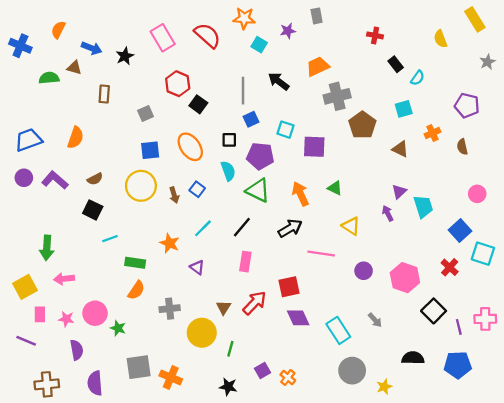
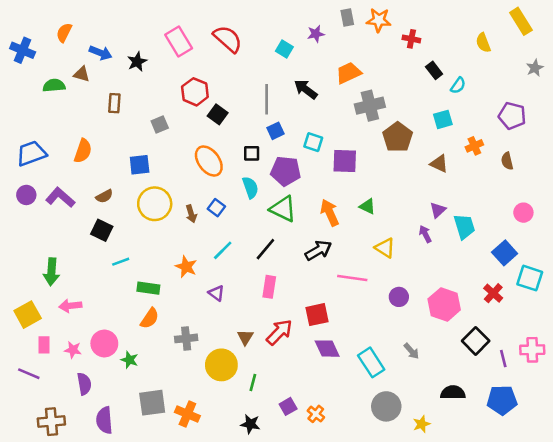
orange star: (244, 18) -> (379, 20), moved
blue square: (150, 150) -> (140, 165), moved

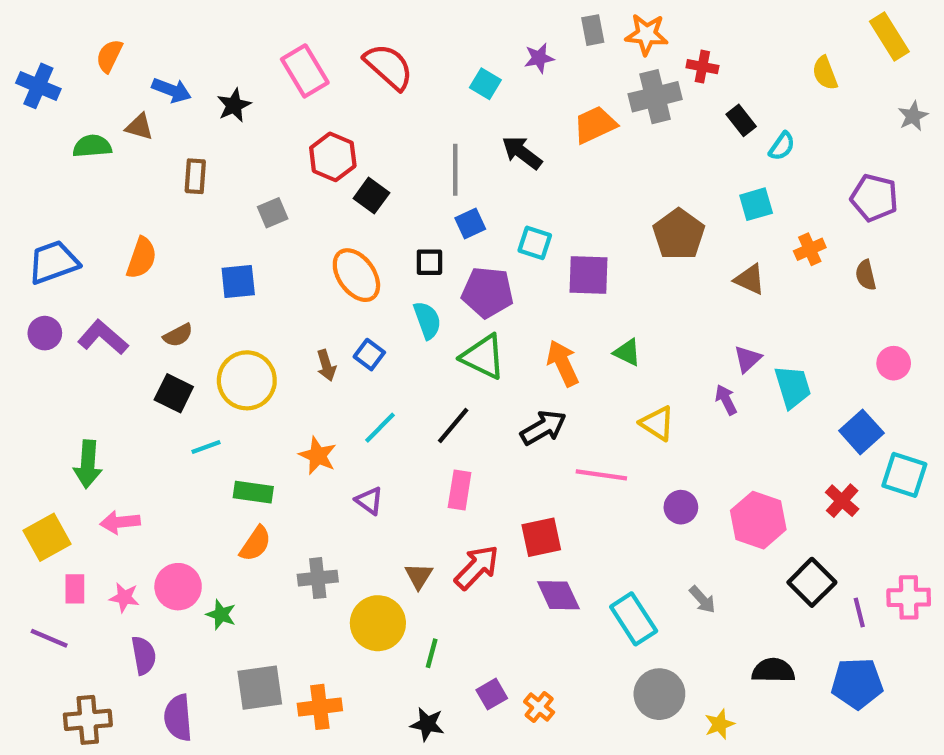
gray cross: (370, 106) -> (655, 97), moved
yellow circle: (155, 204) -> (247, 380), moved
orange cross: (187, 414) -> (320, 707), turned -30

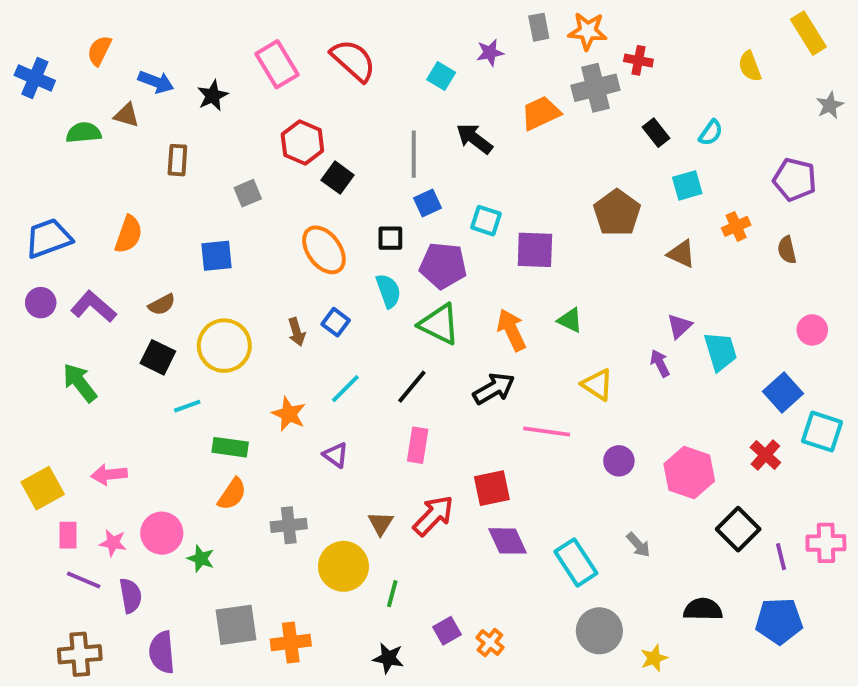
black rectangle: (741, 120) -> (656, 133), moved
green arrow: (88, 464) -> (80, 383), moved, turned 138
purple line: (49, 638) -> (84, 580), moved

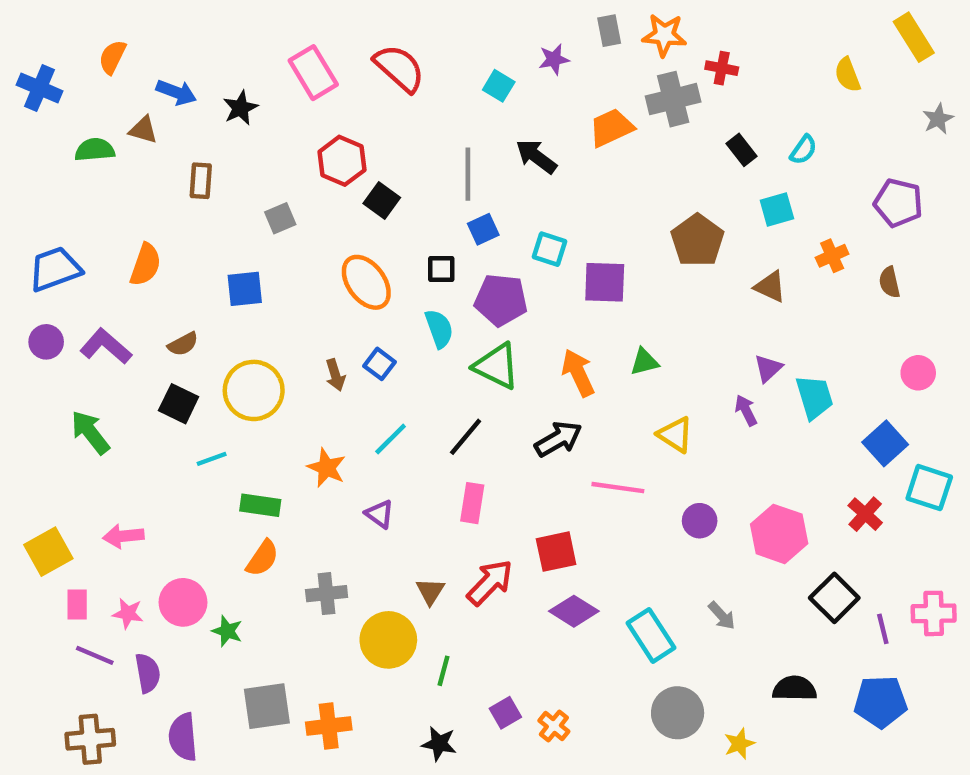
green triangle: (570, 320) -> (644, 362), turned -40
purple diamond: (508, 541) -> (574, 611), turned -33

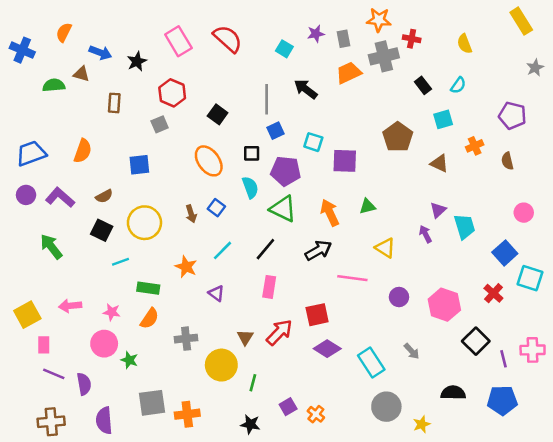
gray rectangle: (609, 31) -> (344, 39), moved
yellow semicircle: (848, 75) -> (465, 44), moved
red hexagon: (342, 161) -> (172, 93), moved
pink star: (128, 613) -> (112, 312), moved

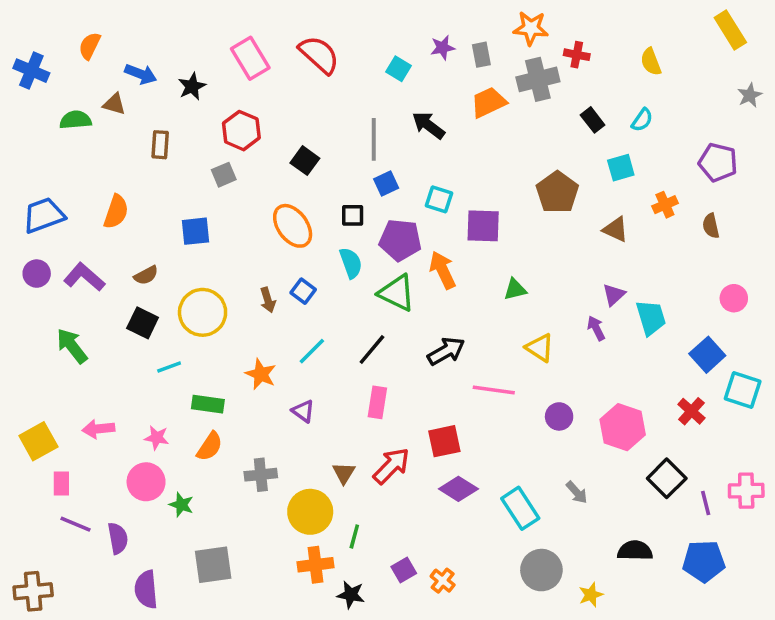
orange arrow: (330, 213) -> (443, 270), moved
orange cross: (187, 414) -> (316, 565), moved
brown cross: (51, 422) -> (33, 591), moved

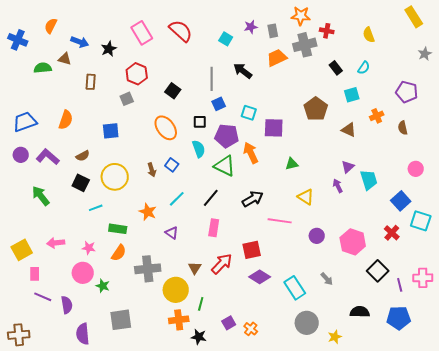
gray cross: (261, 475) -> (148, 269), size x1.4

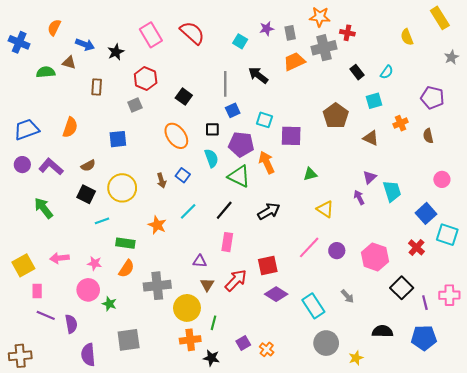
yellow semicircle: (369, 35) -> (407, 37), moved
pink line: (280, 221) -> (309, 247), moved, turned -55
purple triangle: (172, 233) -> (200, 261), moved, turned -32

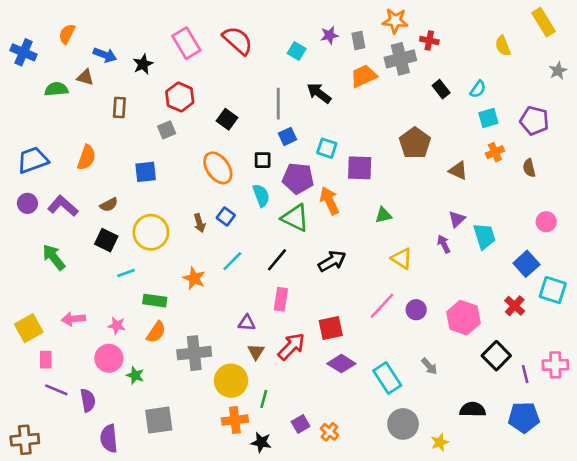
cyan square: (374, 101) -> (488, 118), moved

